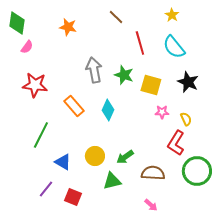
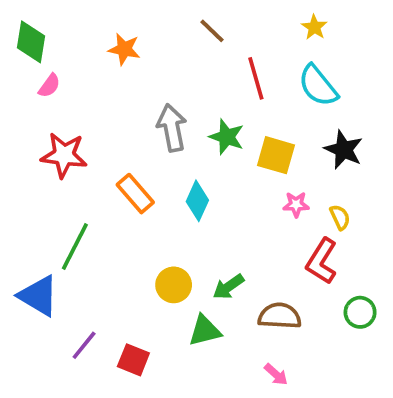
blue triangle: (63, 162) -> (38, 296), moved, size x1.4
green circle: (197, 171) -> (360, 312), size x0.6

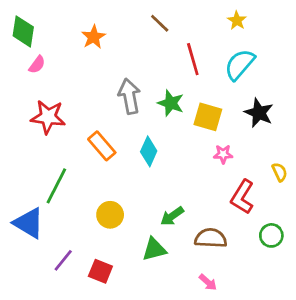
orange star: (124, 49) -> (94, 37), turned 30
cyan semicircle: (318, 86) -> (240, 65), turned 80
yellow semicircle: (340, 217) -> (280, 172), moved
yellow circle: (174, 285) -> (110, 215), moved

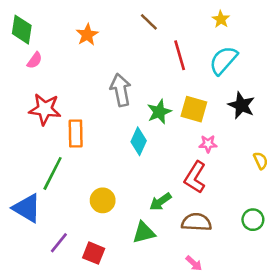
green star: (171, 103) -> (159, 112), moved, turned 30
orange rectangle: (102, 146) -> (76, 134), moved, turned 40
red L-shape: (242, 197) -> (195, 177), moved

